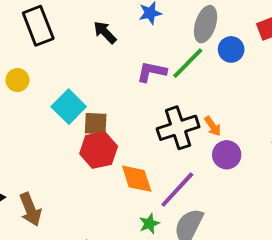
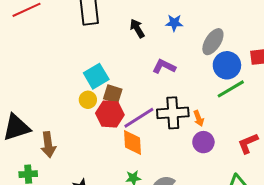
blue circle: (231, 49) -> (227, 65), size x1.4
green line: (188, 63) -> (231, 89), moved
yellow circle: (17, 80) -> (88, 100), moved
purple line: (177, 190) -> (139, 118), moved

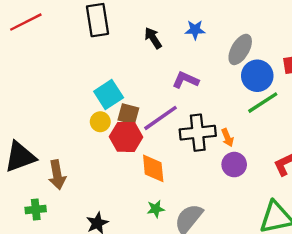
purple line: (139, 118) -> (160, 118), moved

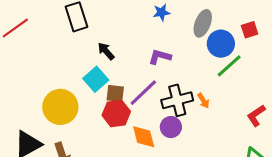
black arrow: (153, 38) -> (106, 51), moved
yellow circle: (100, 122) -> (60, 107), moved, size x2.0
purple circle: (234, 165) -> (171, 127), moved

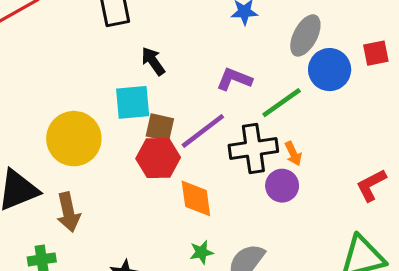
green line: (229, 66) -> (282, 103), moved
cyan square: (96, 79) -> (133, 102), turned 30
purple circle: (171, 127) -> (282, 186), moved

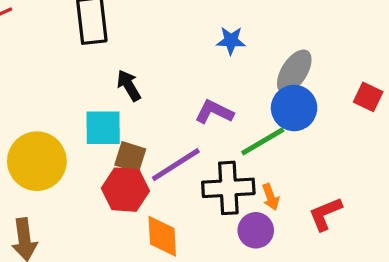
red square: (376, 53) -> (368, 97), turned 32
blue circle: (330, 70) -> (294, 108), moved
red L-shape: (371, 185) -> (325, 214), moved

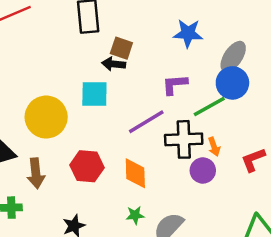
blue star: (231, 41) -> (188, 33), size x1.4
black arrow: (129, 85) -> (114, 64), turned -55
purple L-shape: (214, 112) -> (175, 84), turned -32
brown square: (130, 157) -> (121, 48), moved
red hexagon: (125, 190) -> (87, 166), moved

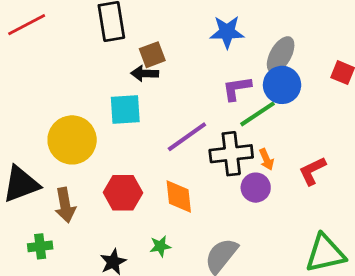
brown square: (121, 48) -> (152, 55), turned -35
purple L-shape: (175, 84) -> (237, 88), moved
green star: (135, 215) -> (160, 246), moved

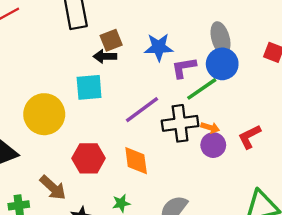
blue star: (227, 32) -> (159, 47), moved
gray ellipse: (281, 55) -> (221, 38), turned -44
orange arrow: (266, 159) -> (210, 128), turned -48
purple circle: (256, 188) -> (213, 145), moved
brown arrow: (65, 205) -> (53, 188), moved, turned -36

